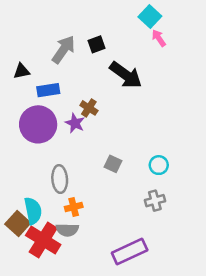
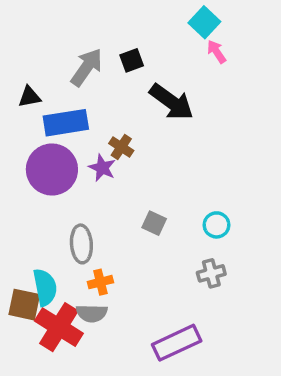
blue rectangle: (48, 90) -> (66, 123), size x1.4
brown square: (18, 223) -> (24, 305), turned -30

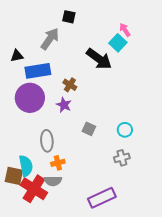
cyan square: (204, 22) -> (118, 43), moved
black square: (132, 60) -> (69, 17), moved, turned 32
purple star: (102, 168) -> (64, 105), moved

